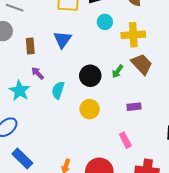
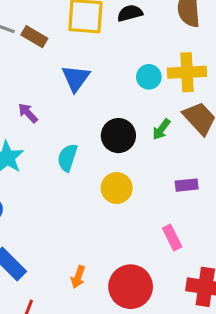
cyan circle: (105, 22) -> (149, 77), moved
brown rectangle: (30, 46) -> (34, 37), moved, turned -56
purple arrow: (38, 73) -> (28, 113), moved

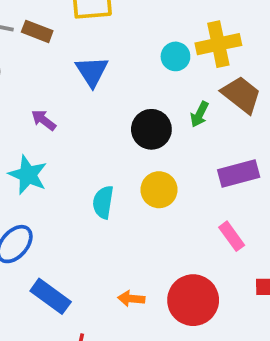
cyan semicircle: (67, 158) -> (103, 202), moved
purple rectangle: (187, 185) -> (239, 174), size x1.5
orange arrow: (78, 277) -> (131, 299), turned 85

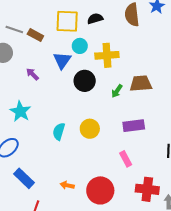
yellow cross: (218, 44) -> (107, 55), moved
cyan circle: (175, 56) -> (80, 46), moved
brown trapezoid: (241, 95) -> (141, 83), turned -50
purple arrow: (44, 120) -> (32, 74), moved
black circle: (151, 129) -> (85, 81), moved

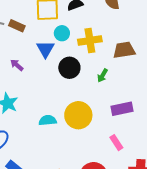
brown trapezoid: (141, 83) -> (124, 50), moved
yellow circle: (90, 129) -> (78, 115), size x1.4
cyan semicircle: (59, 131) -> (48, 120), turned 72

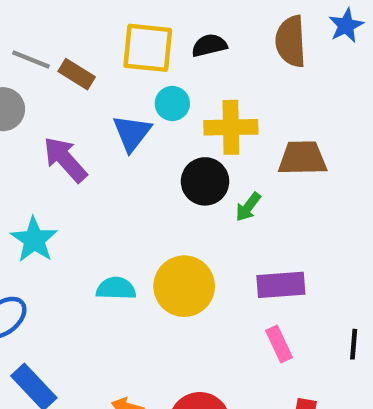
purple arrow: (17, 65) -> (65, 159), size x1.6
black circle: (69, 68) -> (205, 181), moved
pink rectangle: (116, 143) -> (279, 344), moved

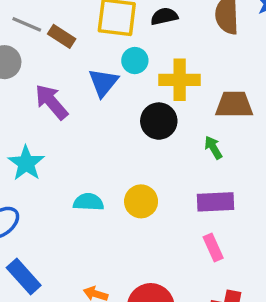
green arrow: (248, 207) -> (213, 148), moved, turned 110
yellow circle: (184, 286) -> (141, 201), size x0.7

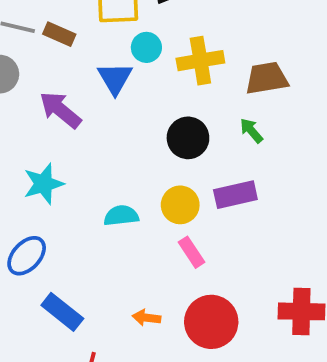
black circle: (159, 121) -> (188, 138), moved
cyan star: (26, 163) -> (44, 184), turned 30
purple rectangle: (216, 202) -> (235, 195), moved
pink rectangle: (213, 247) -> (191, 252), moved

